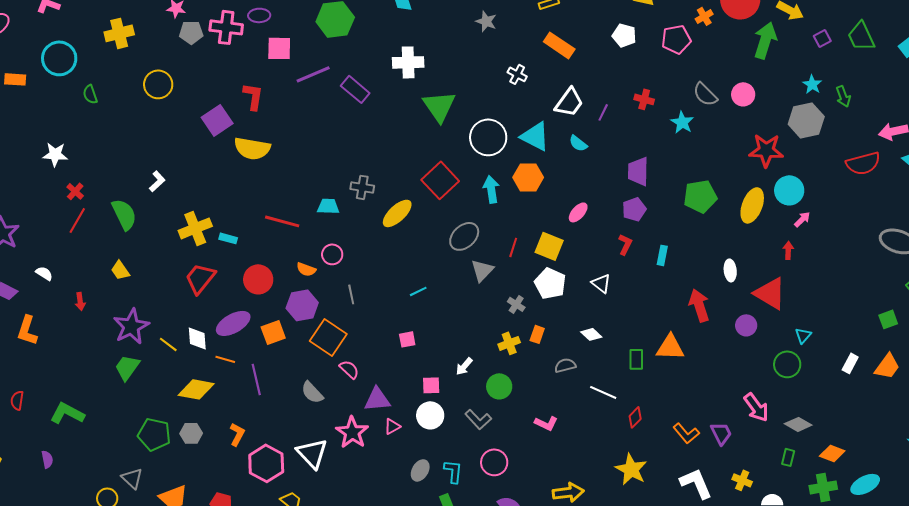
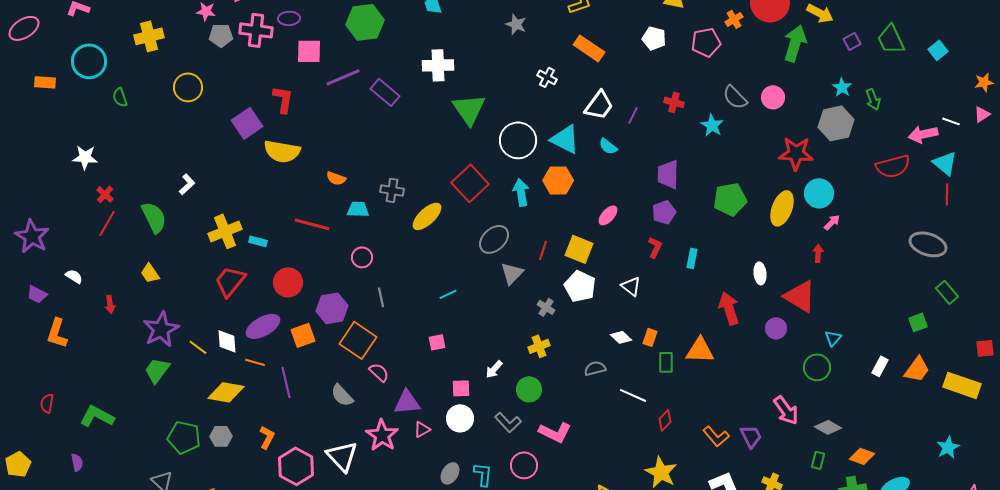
orange semicircle: (306, 269) -> (336, 178), moved
orange rectangle: (537, 334) -> (650, 337), moved
pink L-shape: (546, 423) -> (555, 432), moved, size x1.4

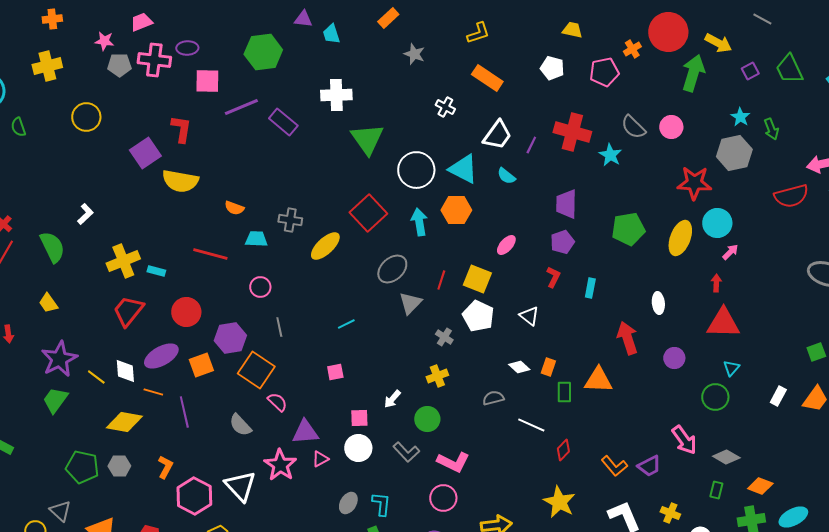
red cross: (674, 102) -> (572, 132), size x1.8
red triangle: (800, 296) -> (723, 323), moved, turned -30
purple trapezoid: (751, 436) -> (649, 466), turned 90
pink circle: (524, 465) -> (443, 498), moved

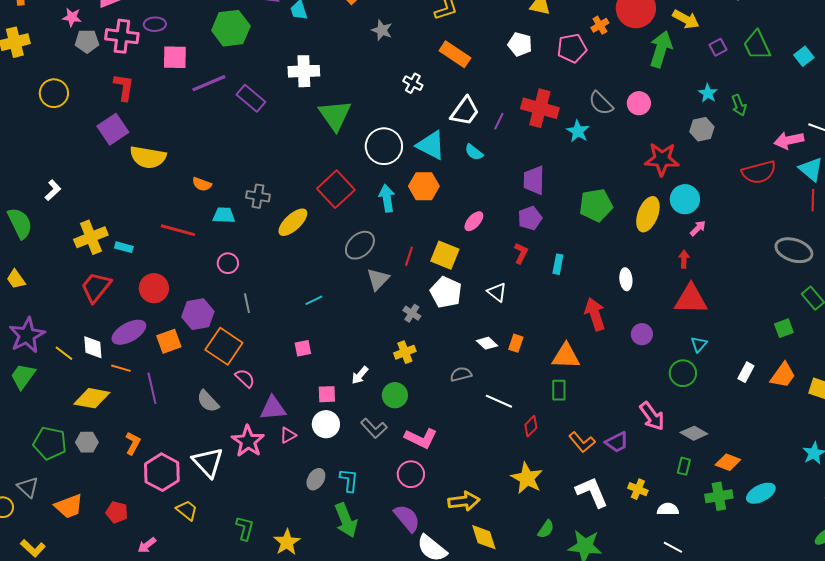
red L-shape: (181, 129) -> (124, 87), moved
gray hexagon: (734, 153) -> (702, 129), size x0.7
green rectangle: (564, 392) -> (559, 390), moved

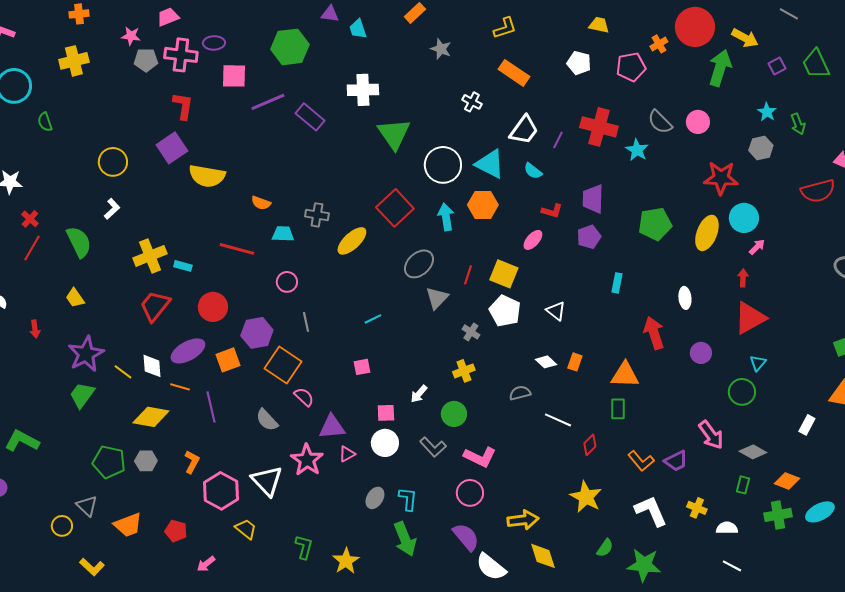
yellow circle: (54, 93) -> (113, 162), moved
red L-shape: (521, 253) -> (552, 211), moved, turned 80
red triangle: (691, 299) -> (750, 318), turned -30
white rectangle: (746, 372) -> (807, 425), moved

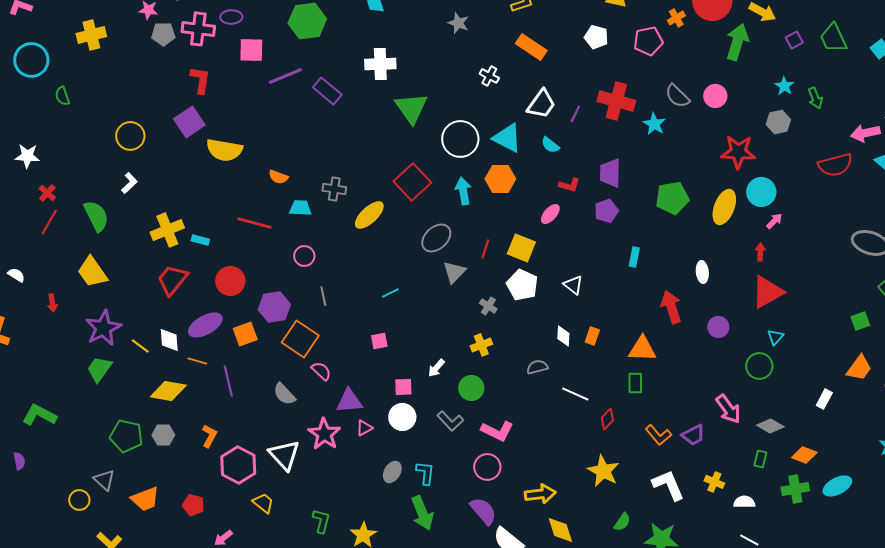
yellow trapezoid: (75, 298) -> (92, 272), size x1.6
white diamond: (546, 362) -> (563, 336), turned 50

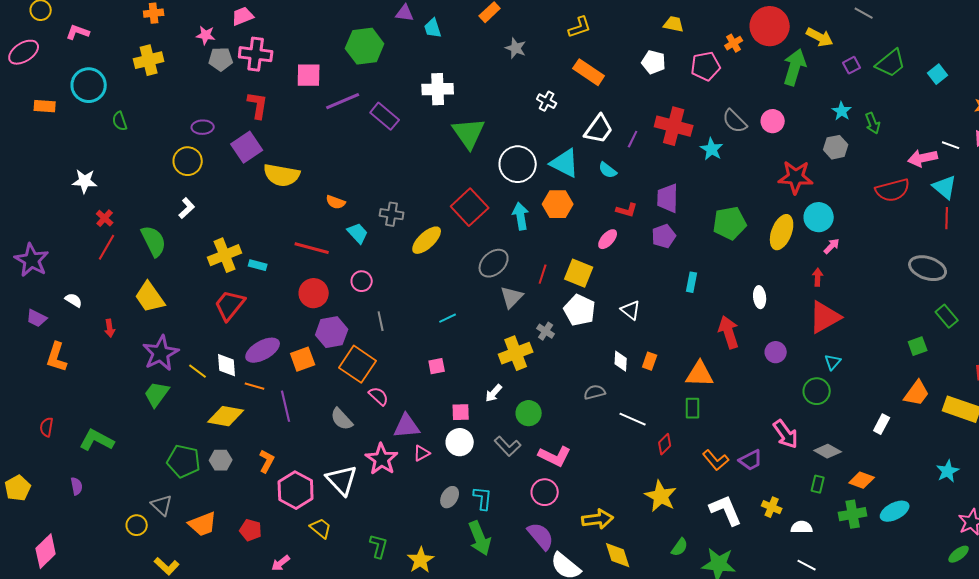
purple ellipse: (231, 17) -> (203, 127), moved
green trapezoid: (833, 38) -> (891, 63), turned -104
cyan trapezoid: (300, 208) -> (358, 233), turned 45
red circle: (230, 281) -> (314, 293), moved
yellow cross: (481, 345) -> (516, 353), moved, size x1.5

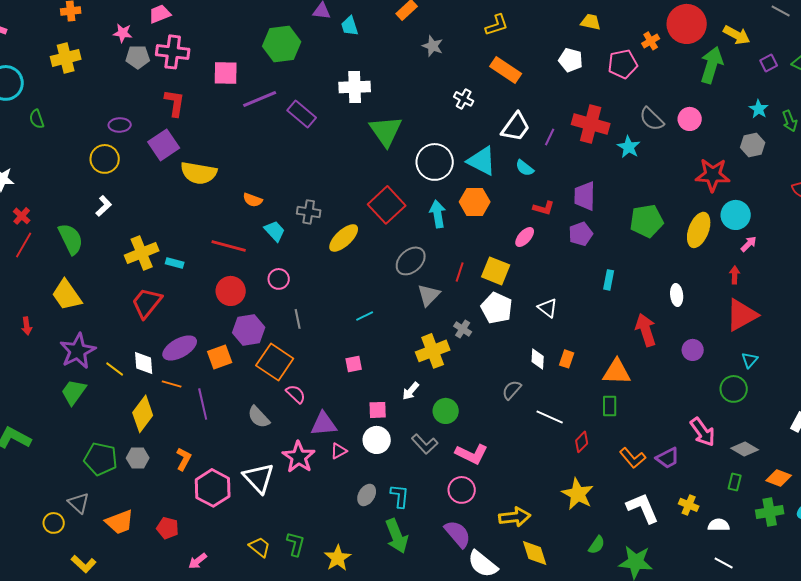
gray semicircle: (595, 392) -> (512, 390), turned -35
yellow diamond: (226, 416) -> (143, 414), turned -63
yellow trapezoid: (321, 528) -> (260, 547), moved

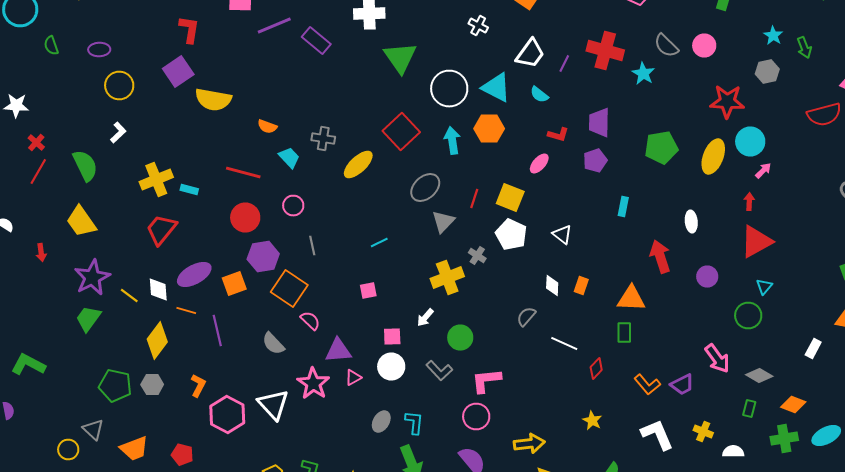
purple ellipse: (120, 125) -> (99, 50), moved
pink L-shape: (472, 454) -> (486, 380), turned 148
yellow star: (578, 494) -> (592, 420), size x0.6

